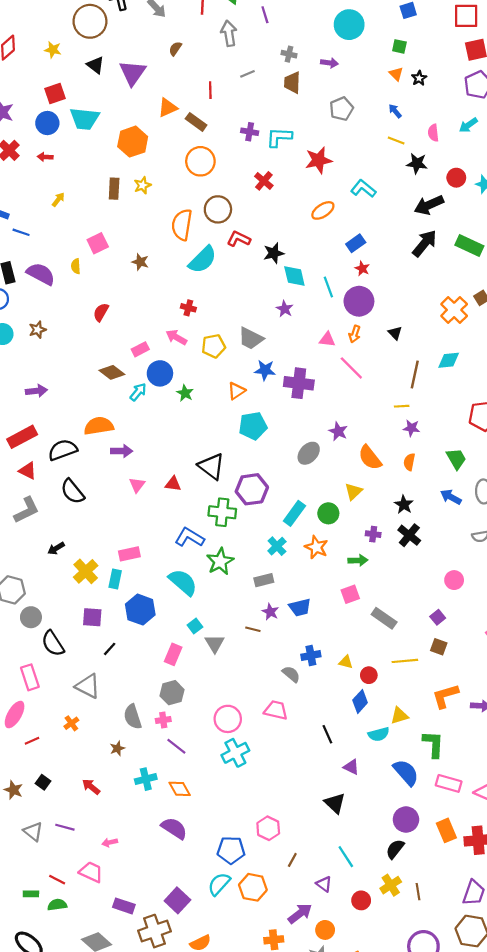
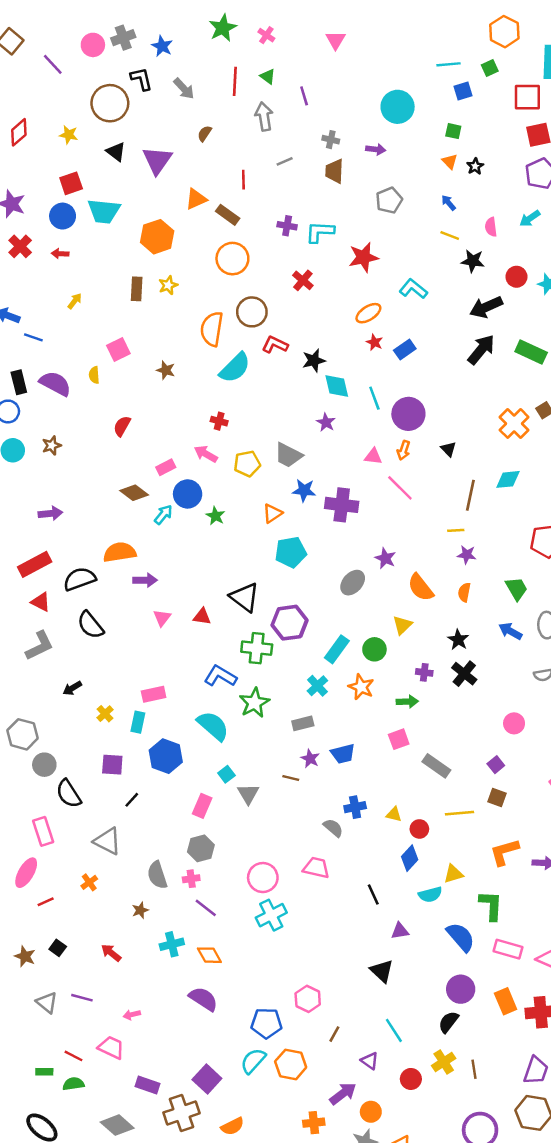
red star: (362, 268) -> (374, 342), moved
yellow cross: (86, 571) -> (105, 714), size x0.6
purple triangle: (351, 767) -> (400, 931), turned -35

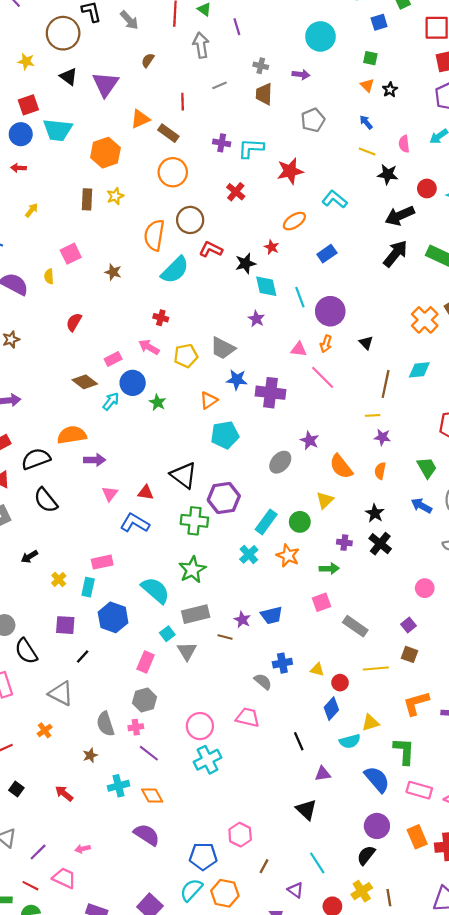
red star: (374, 342) -> (272, 247), moved
blue L-shape: (220, 676) -> (135, 523), moved
gray rectangle: (303, 723) -> (196, 614), moved, size x1.4
purple line: (82, 998) -> (38, 852), moved, turned -60

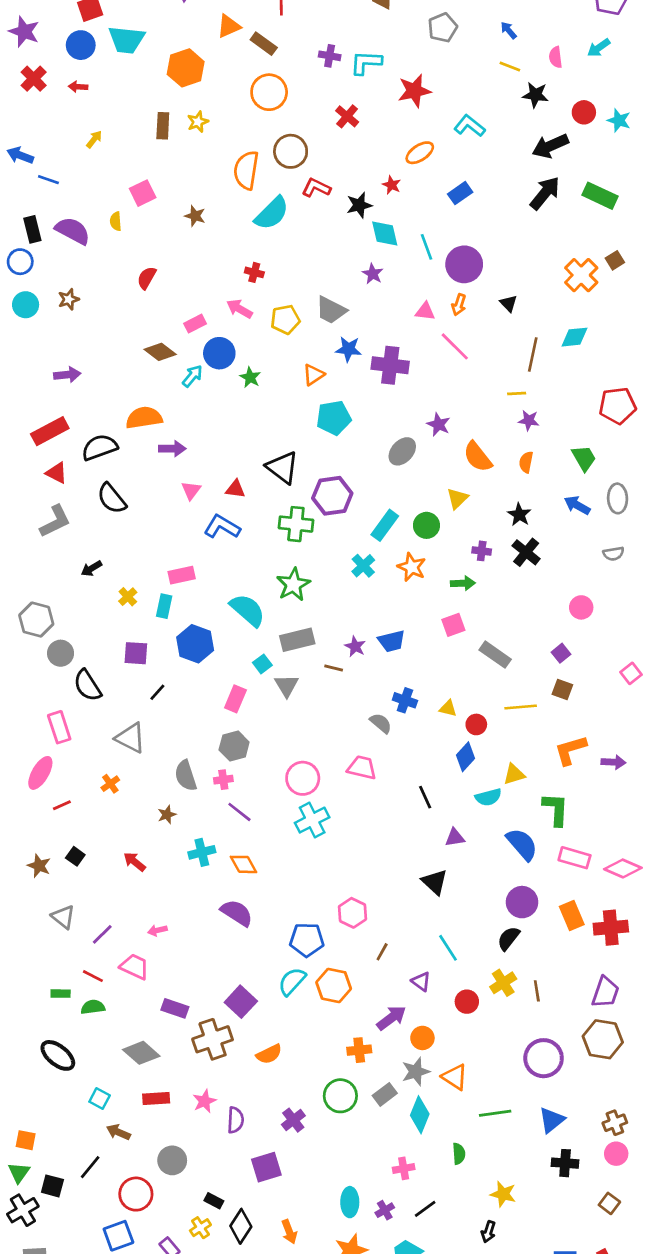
blue cross: (282, 663) -> (405, 700), turned 30

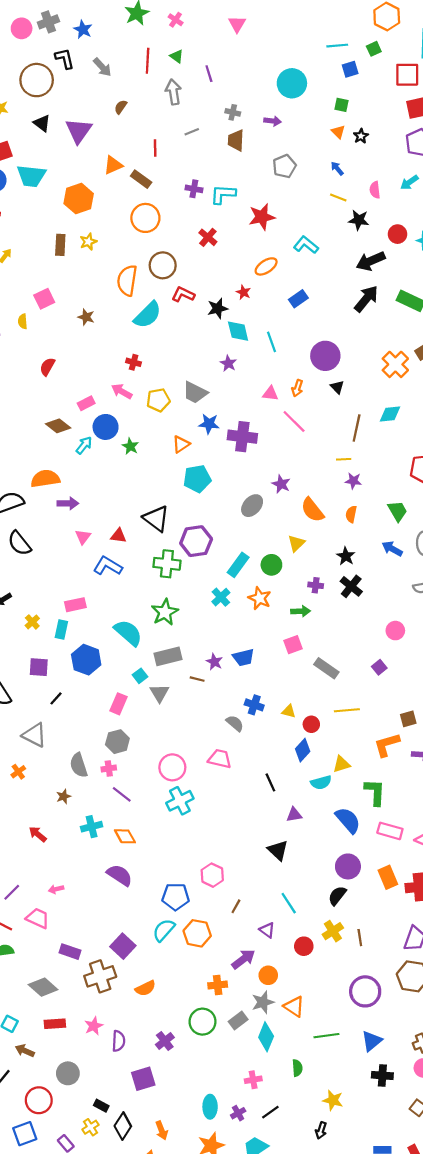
purple circle: (464, 264) -> (325, 356), moved
brown square: (562, 690) -> (408, 719), moved, turned -35

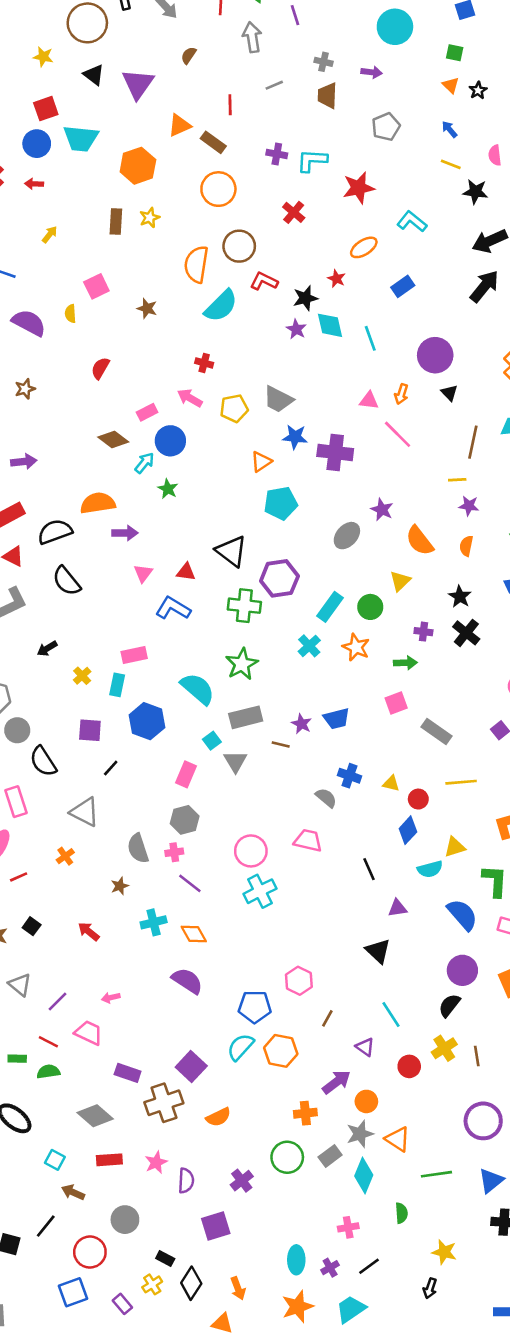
purple star: (228, 363) -> (296, 329), moved
green star: (130, 446) -> (168, 489), moved

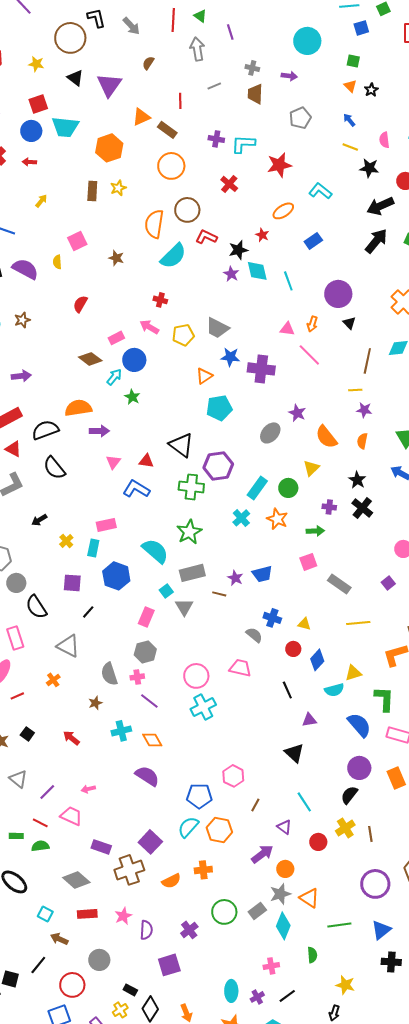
red circle: (418, 799) -> (293, 649), moved
orange cross: (305, 1113) -> (203, 870), moved

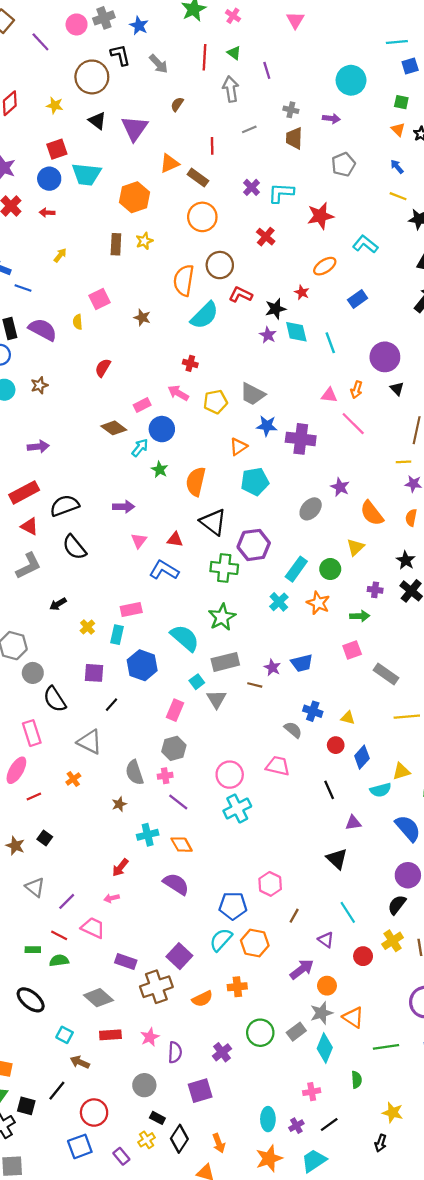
purple cross: (216, 139) -> (252, 187), turned 35
orange semicircle: (78, 408) -> (196, 482), moved, turned -68
red arrow: (71, 738) -> (120, 868), moved, turned -90
gray circle: (99, 960) -> (144, 1085), moved

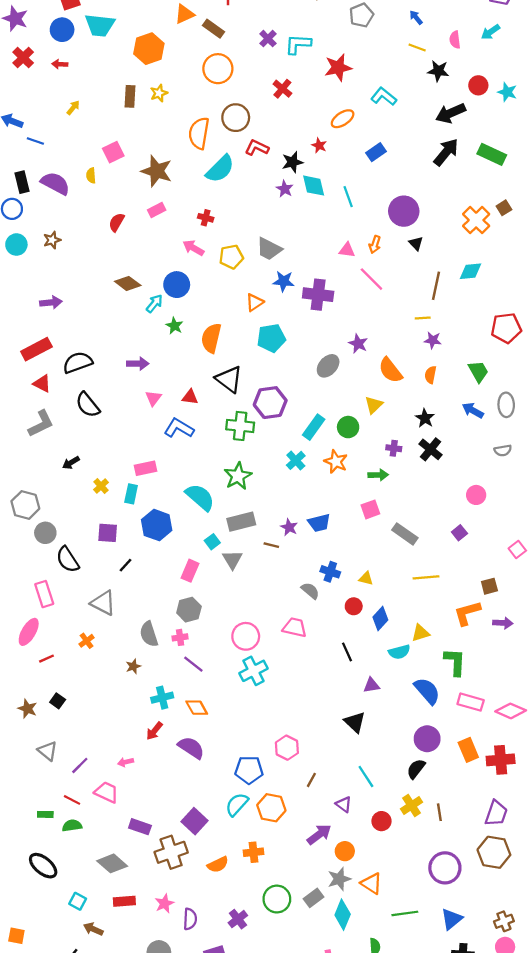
brown star: (142, 318) -> (157, 171), size x1.8
pink rectangle: (142, 405) -> (157, 210), moved
red arrow: (120, 868) -> (154, 731), moved

